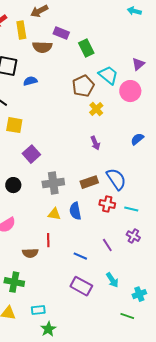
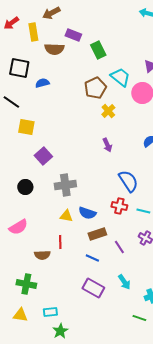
brown rectangle: (89, 182) -> (97, 234), moved
blue semicircle: (75, 211) -> (87, 213), turned -60

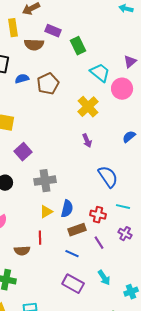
brown pentagon: (95, 88) -> (48, 84), moved
yellow cross: (108, 111) -> (88, 107), size x1.5
red cross: (119, 206) -> (98, 215), moved
blue semicircle: (87, 213) -> (67, 209), turned -96
yellow triangle: (66, 216) -> (46, 212), turned -40

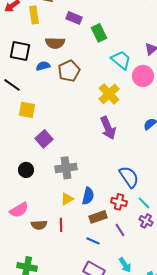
brown semicircle: (34, 45) -> (55, 43), moved
purple arrow: (87, 141) -> (108, 128), size x1.6
blue semicircle: (108, 177) -> (129, 177), moved
cyan line: (123, 207) -> (144, 203), moved, turned 32
brown semicircle: (22, 251) -> (39, 225), moved

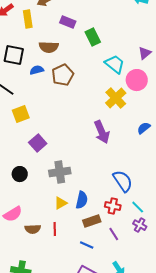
yellow cross: (109, 94) -> (116, 98), moved
yellow square: (27, 110) -> (21, 114), turned -30

